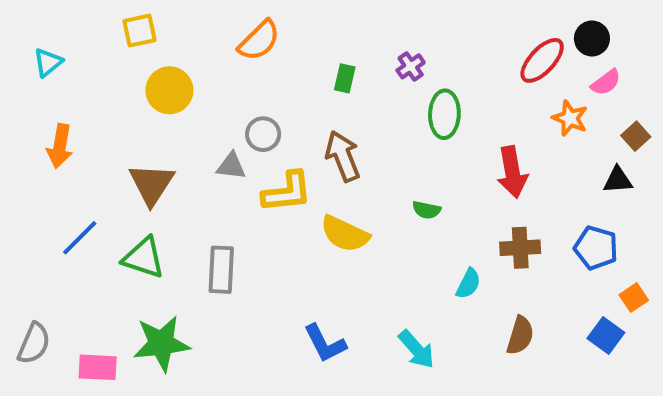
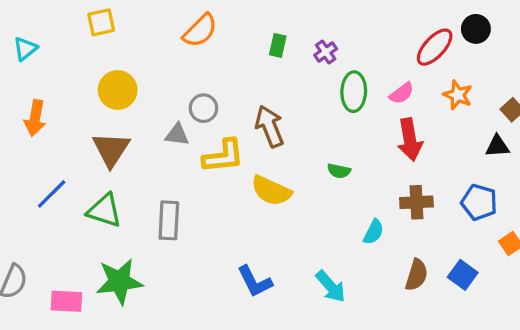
green rectangle: (345, 78) -> (278, 45), moved
pink semicircle: (606, 82) -> (402, 93), moved
yellow circle: (169, 90) -> (118, 90), moved
blue square: (606, 335) -> (463, 275), moved

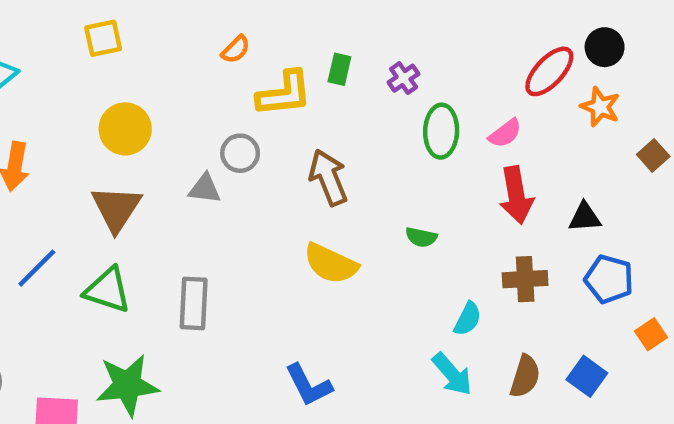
orange semicircle: (200, 31) -> (236, 49), size x0.6
orange star: (458, 95) -> (600, 107), moved
black triangle: (497, 146) -> (585, 217), moved
yellow L-shape: (223, 156) -> (284, 94), moved
cyan arrow: (331, 286) -> (452, 374), moved

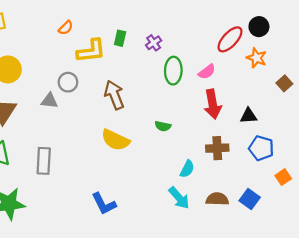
brown semicircle: (525, 376) -> (217, 199), turned -105

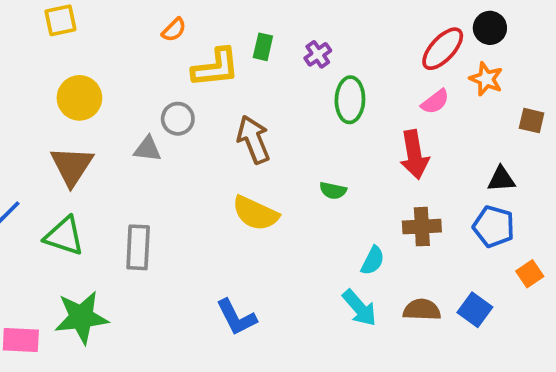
pink semicircle: (207, 72) -> (435, 102), moved
brown square: (284, 83) -> (532, 121), turned -35
black triangle: (248, 116) -> (501, 179), moved

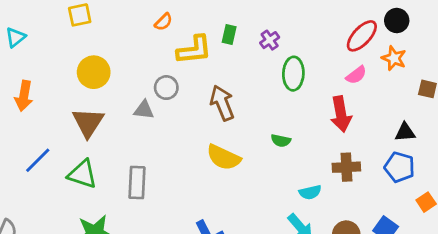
cyan semicircle: (373, 261) -> (310, 192), turned 50

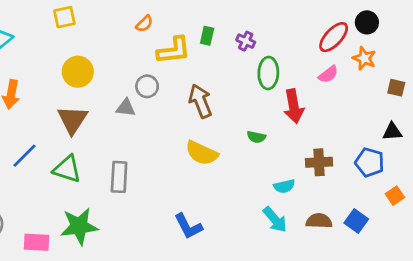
purple cross: (270, 40) -> (246, 41), turned -30
red arrow: (341, 114) -> (294, 106), moved
black triangle: (405, 132) -> (392, 132), moved

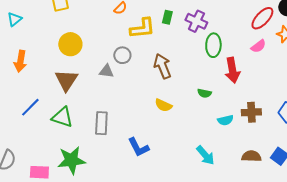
purple cross: (246, 41) -> (196, 21), size x1.5
yellow semicircle: (202, 153) -> (163, 105), size x0.7
cyan semicircle: (284, 186) -> (225, 120), moved
cyan arrow: (275, 220) -> (205, 155), moved
blue L-shape: (188, 226) -> (138, 147), moved

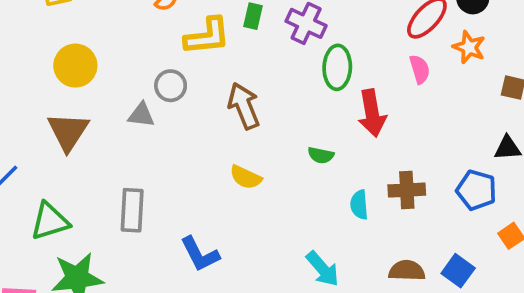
pink semicircle: (258, 46) -> (420, 69), turned -70
green triangle: (62, 117) -> (50, 221), moved, turned -35
cyan semicircle: (225, 120) -> (359, 205), turned 98

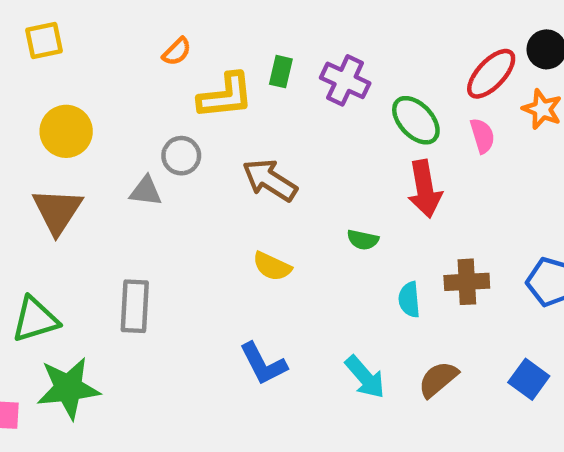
green ellipse: (337, 67) -> (416, 120), moved, turned -45
brown arrow: (244, 106) -> (270, 180), turned -36
blue L-shape: (200, 254) -> (263, 364), moved
brown semicircle: (407, 271) -> (438, 379), moved, turned -42

